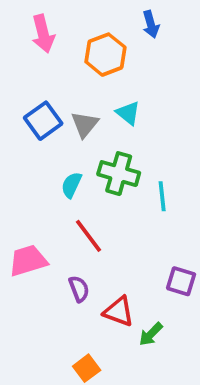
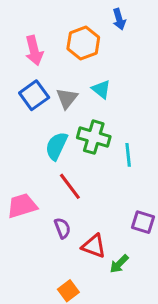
pink arrow: (43, 34) -> (34, 50), moved
cyan semicircle: (71, 185) -> (56, 146), size x1.4

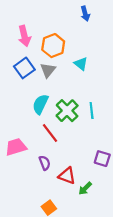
orange hexagon: (83, 43) -> (53, 46), moved
cyan triangle: (101, 89) -> (81, 64), moved
green cross: (94, 137) -> (67, 111), moved, turned 30

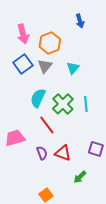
blue arrow: (85, 14) -> (80, 21), moved
cyan triangle: (81, 64) -> (73, 68), moved, turned 32
red triangle: (67, 176) -> (63, 153), moved

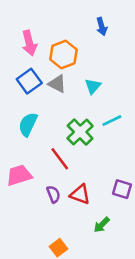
gray triangle: (45, 66) -> (57, 84), turned -42
cyan semicircle: (38, 98) -> (28, 124), moved
cyan line: (86, 104) -> (112, 121), moved, turned 70

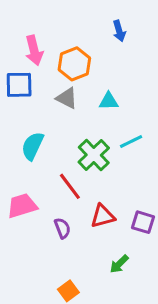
blue square: (29, 81) -> (19, 85), moved, turned 35
cyan triangle: (93, 86) -> (109, 101), turned 48
red triangle: (80, 194) -> (103, 216), moved, turned -35

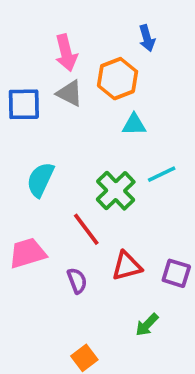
pink arrow: (34, 50) -> (66, 53), moved
orange hexagon: (74, 64) -> (118, 79), moved
gray triangle: (67, 98) -> (70, 93), moved

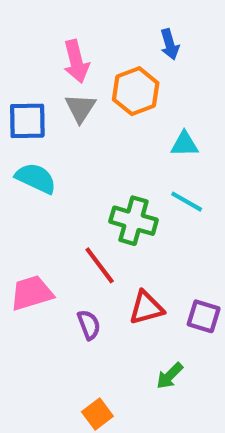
gray triangle: (70, 93) -> (80, 108), turned 36
cyan triangle: (134, 124) -> (184, 144), moved
cyan line: (162, 174) -> (187, 202), turned 56
cyan semicircle: (40, 180) -> (36, 178), moved, turned 90
green cross: (116, 191) -> (134, 221), turned -30

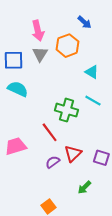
blue arrow: (170, 44) -> (84, 22), turned -32
cyan triangle: (184, 144) -> (92, 72), turned 32
red triangle: (146, 308) -> (73, 153), turned -30
purple semicircle: (89, 325) -> (53, 162), moved, turned -104

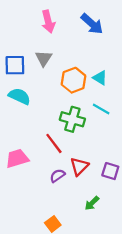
blue arrow: (84, 22) -> (92, 24), size x1.5
pink arrow: (38, 31) -> (48, 22), moved
orange hexagon: (68, 46) -> (74, 80), moved

